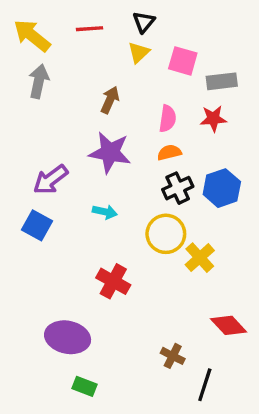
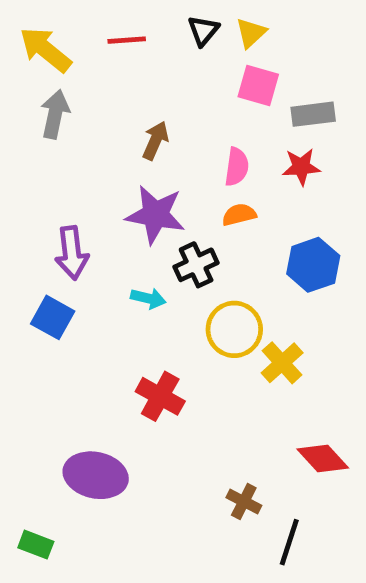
yellow triangle: (139, 52) -> (251, 33), moved
purple arrow: (51, 180) -> (72, 253), turned -60
black cross: (178, 188) -> (196, 265), moved
green rectangle: (84, 386) -> (36, 545), moved

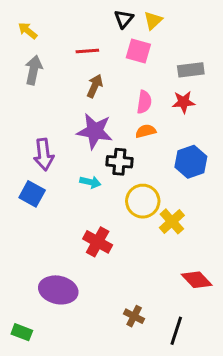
red line: (127, 40) -> (87, 51), moved
yellow arrow: (45, 50) -> (28, 31), size x0.6
pink square: (258, 86) -> (138, 51), moved
black cross: (196, 265) -> (119, 162), turned 30
brown cross: (244, 501) -> (134, 316), moved

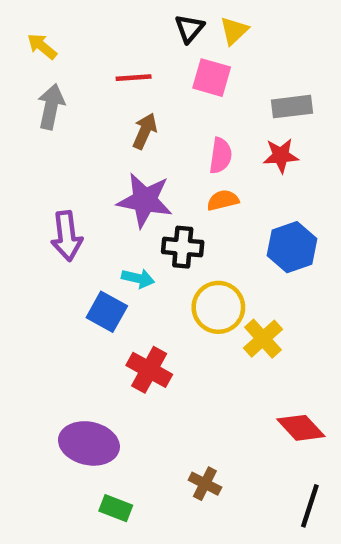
blue square: (32, 194) -> (107, 312), moved
black line: (176, 331) -> (310, 506), moved
green rectangle: (22, 332) -> (116, 508), moved

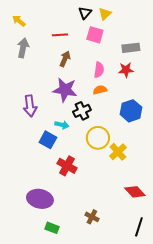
black cross: (183, 247) -> (82, 111), turned -30

